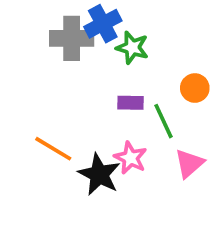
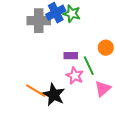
green star: (132, 48) -> (72, 14), moved
orange line: (53, 149) -> (36, 91), moved
pink star: (130, 158) -> (75, 76), moved

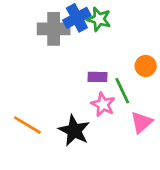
orange line: (36, 91) -> (27, 125), moved

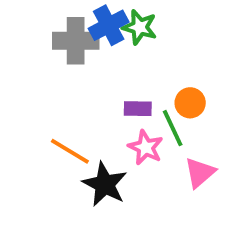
orange circle: (146, 66) -> (190, 103), moved
orange line: (27, 125) -> (70, 151), moved

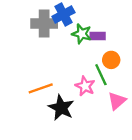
green star: (140, 27) -> (82, 34), moved
purple rectangle: (138, 109) -> (98, 36), moved
orange line: (70, 151) -> (41, 88), turned -50

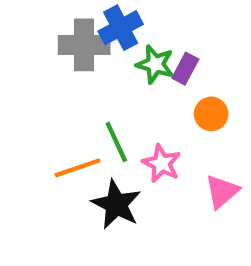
purple rectangle: (98, 36) -> (185, 69), turned -63
green line: (101, 75) -> (116, 142), moved

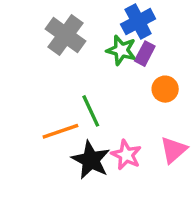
blue cross: (121, 28) -> (138, 22), moved
gray cross: (84, 45) -> (66, 35), turned 36
pink star: (162, 163) -> (126, 155), moved

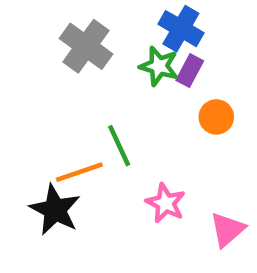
blue cross: (138, 22) -> (181, 29), turned -32
pink triangle: (174, 150) -> (227, 230), moved
black star: (91, 160) -> (55, 210), moved

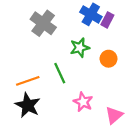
green star: (159, 66) -> (80, 48), moved, turned -30
purple rectangle: (190, 71) -> (107, 20), moved
orange line: (79, 172) -> (28, 81), moved

